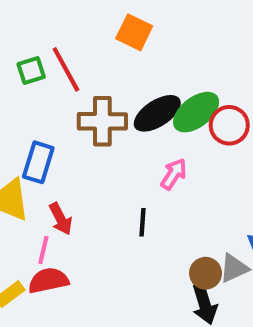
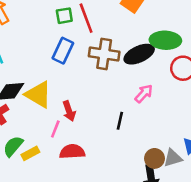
green ellipse: (196, 112) -> (165, 40), moved, turned 32
blue rectangle: (38, 162) -> (63, 51), moved
red semicircle: (48, 280) -> (72, 152), moved

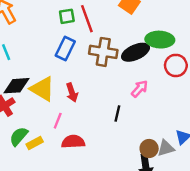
red arrow: (69, 111) -> (72, 92), moved

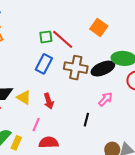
red line: (87, 19) -> (63, 39), turned -30
yellow triangle: (42, 89) -> (24, 97), size x0.7
yellow rectangle: (35, 143) -> (16, 143), turned -40

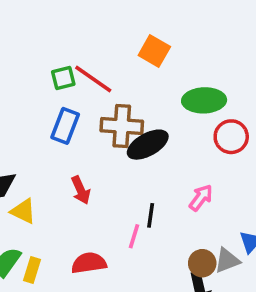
black ellipse: (103, 69) -> (148, 145), moved
yellow triangle: (24, 97) -> (23, 211), moved
pink arrow: (105, 99) -> (201, 198), moved
pink line: (36, 124) -> (134, 236), moved

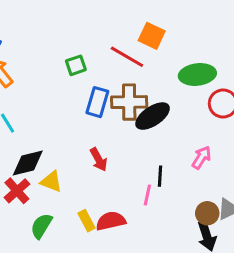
red line: (93, 79) -> (127, 57), moved
blue rectangle: (65, 126) -> (97, 102), moved
yellow rectangle: (32, 270) -> (87, 221), moved, turned -40

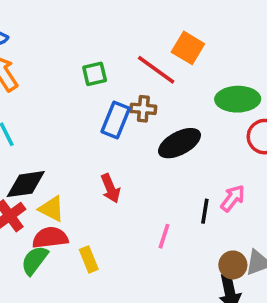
brown cross: (129, 102) -> (143, 109), moved, size x0.6
black line: (160, 176) -> (205, 211), moved
red semicircle: (111, 221) -> (50, 238), moved

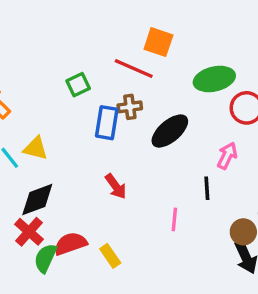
pink arrow: (233, 198) -> (227, 156), moved
yellow triangle: (52, 209) -> (36, 148), moved
green semicircle: (35, 260) -> (45, 258), moved

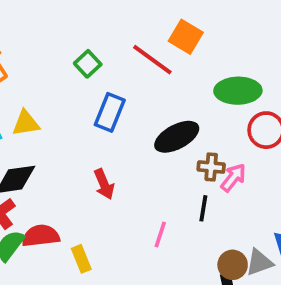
green square: (78, 85) -> (88, 64), turned -30
brown cross: (130, 107) -> (211, 167), moved
yellow triangle: (36, 148) -> (26, 123), turned -36

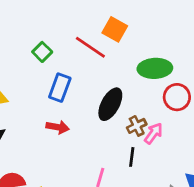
black ellipse: (177, 137) -> (110, 104), turned -32
brown cross: (211, 167) -> (137, 126), turned -30
red arrow: (104, 184) -> (58, 127), moved, turned -55

